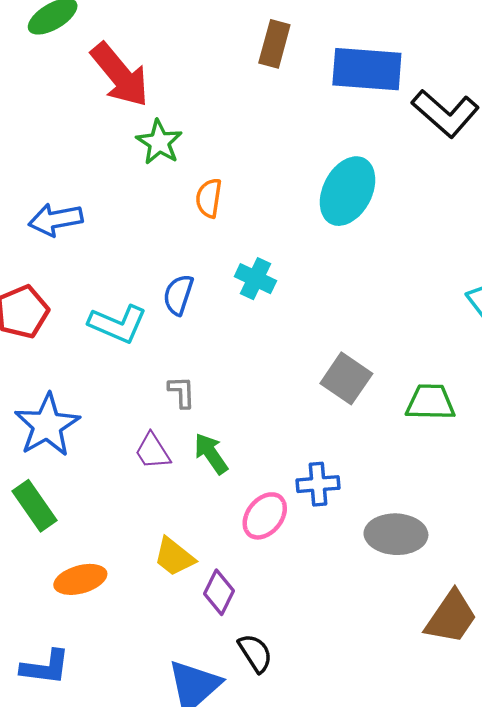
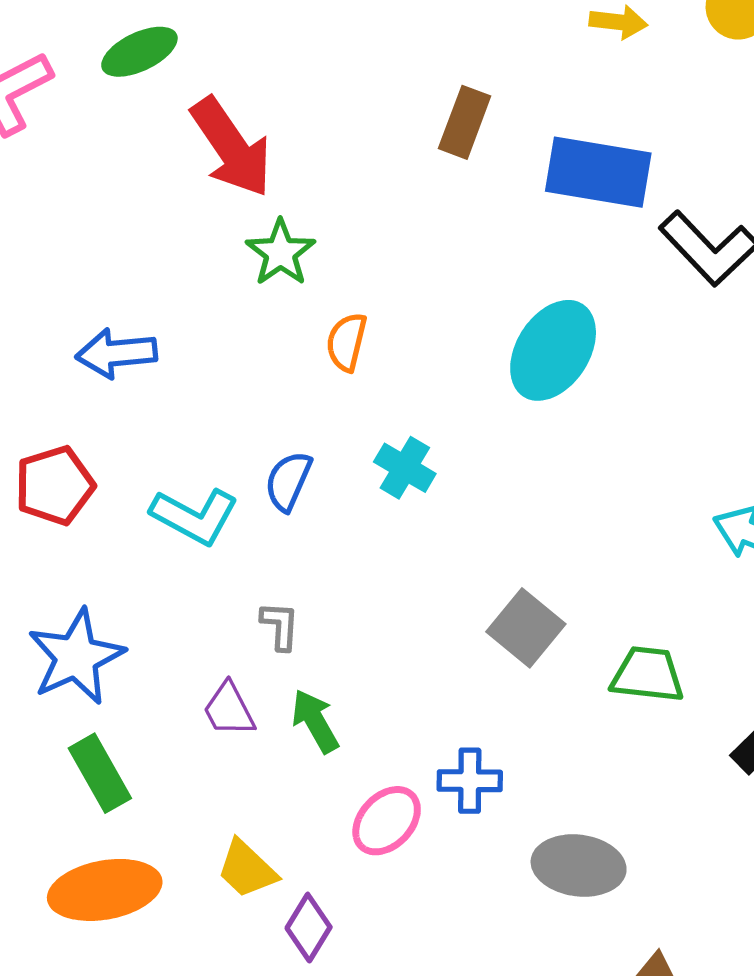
green rectangle: (34, 506) -> (100, 773), moved
orange ellipse: (80, 579) -> (105, 890), size x1.4

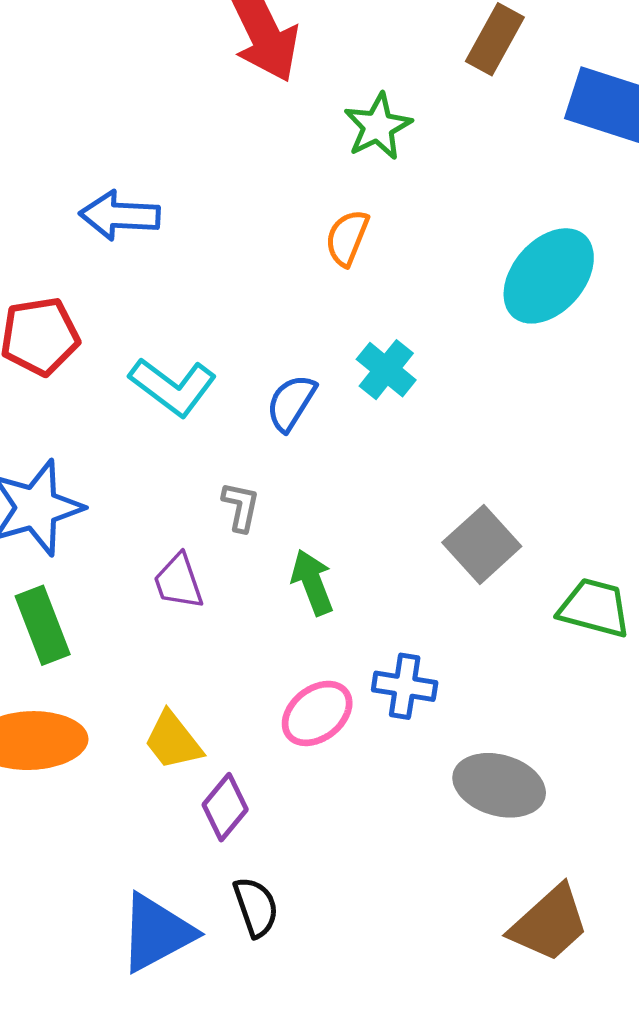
green star: (281, 253) -> (378, 126), moved
blue semicircle: (288, 481) -> (291, 403), moved
green arrow: (315, 721) -> (312, 582), moved

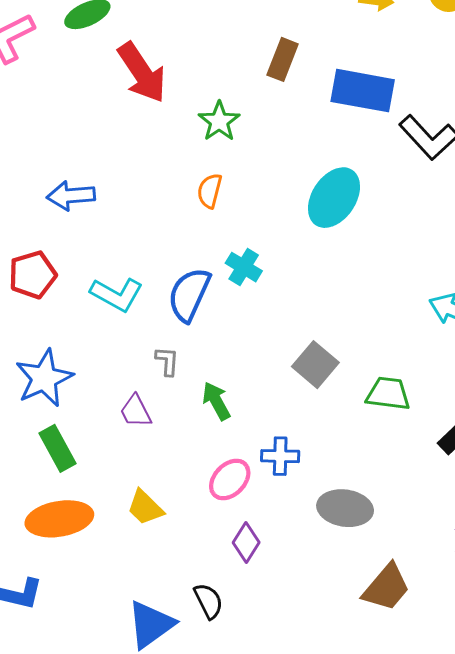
blue semicircle: (291, 403) -> (189, 295), size x1.5
purple diamond: (225, 807) -> (246, 542), moved

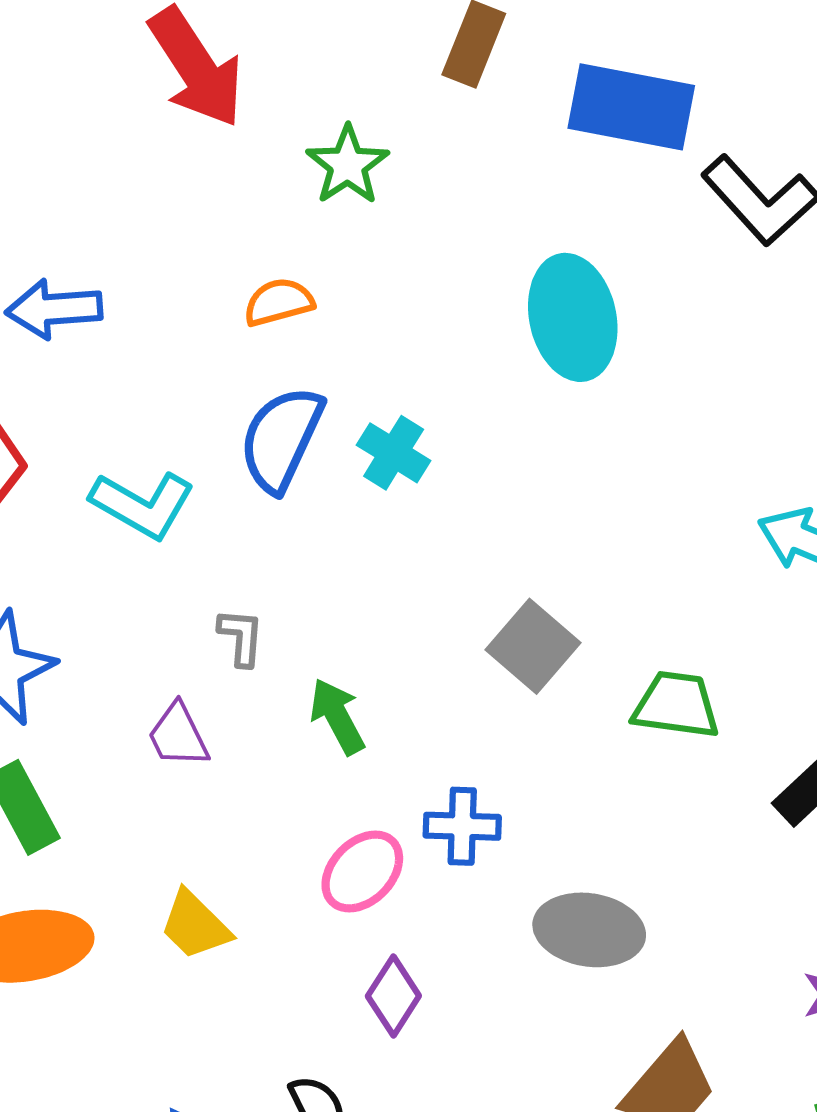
orange semicircle: (210, 191) -> (279, 302), moved, turned 60
cyan ellipse: (334, 198) -> (573, 317), turned -46
blue semicircle: (189, 295) -> (281, 439), moved

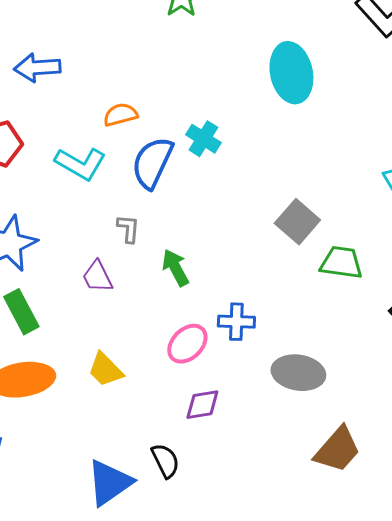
orange semicircle: (279, 302) -> (120, 115), moved
blue semicircle: (281, 439) -> (152, 163), moved
gray square: (533, 646) -> (297, 222), moved
purple diamond: (393, 996) -> (202, 405), turned 48

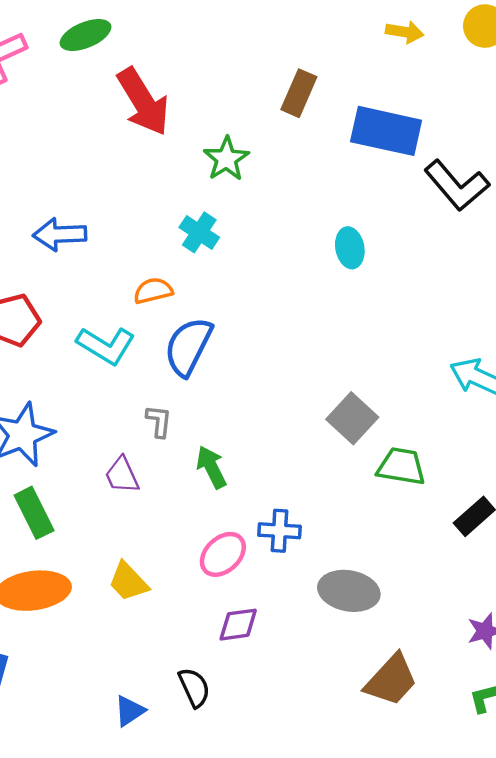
cyan ellipse: (291, 73) -> (350, 248), size x0.6
cyan cross: (203, 139) -> (199, 232), moved
blue triangle: (109, 483) -> (130, 711), size x0.6

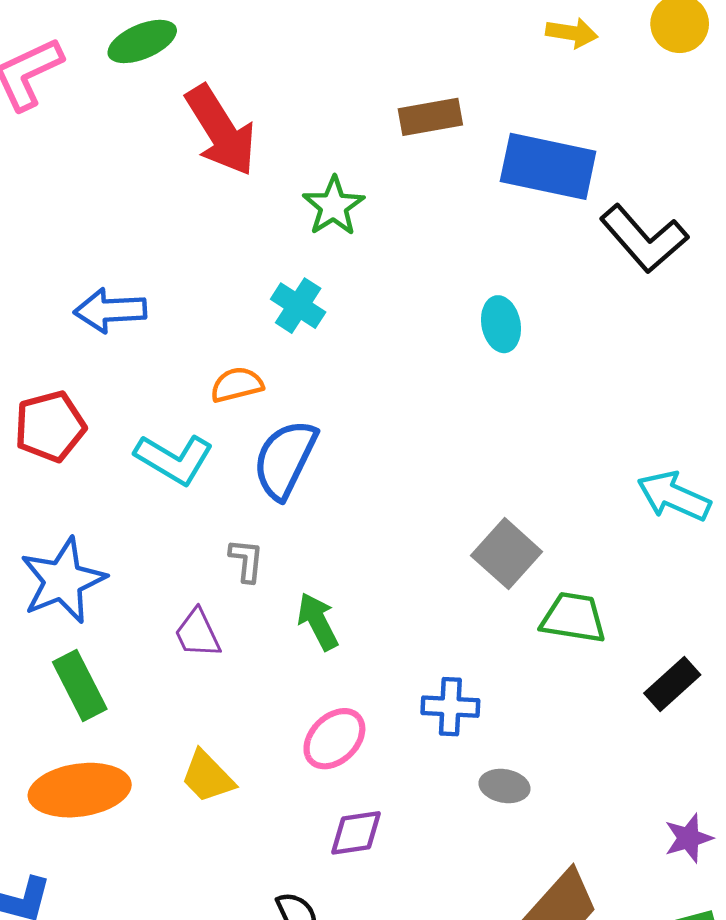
brown rectangle: (299, 93) -> (430, 117), turned 57
blue cross: (280, 531) -> (450, 707), moved
gray ellipse: (349, 591) -> (505, 786), size x0.6

